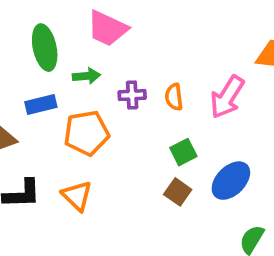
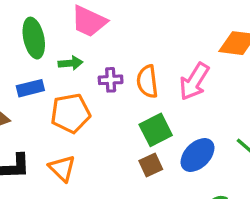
orange semicircle: (174, 97) -> (147, 81), size x1.4
green square: (183, 152) -> (156, 130), size x1.4
brown square: (178, 192) -> (151, 165), turned 30

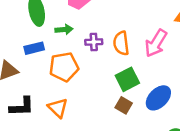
brown square: (151, 165) -> (124, 105), turned -35

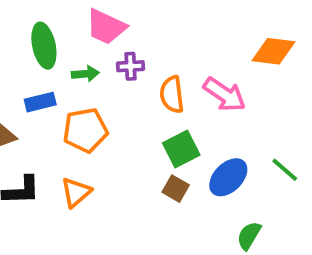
purple cross: (94, 42) -> (130, 66), moved
pink arrow: (156, 43) -> (225, 94), turned -88
orange triangle: (58, 108) -> (76, 192), turned 35

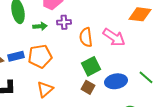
blue rectangle: (40, 102) -> (16, 56), moved
blue ellipse: (228, 177) -> (116, 81), turned 35
orange triangle: (76, 192) -> (45, 89), moved

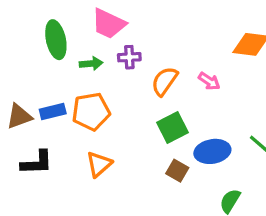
orange semicircle: (86, 37) -> (164, 81), turned 42
pink arrow: (114, 37) -> (209, 81), size x0.6
brown square: (88, 87) -> (177, 171), moved

